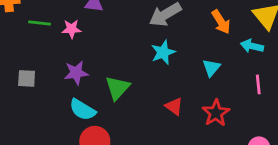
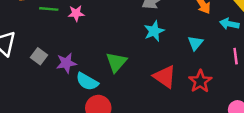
purple star: (76, 73) -> (66, 63), moved
gray square: (27, 78) -> (39, 56), turned 35
red triangle: (174, 106) -> (165, 77), size x1.5

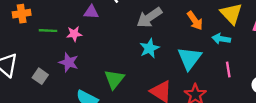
cyan triangle: (195, 43) -> (189, 58), size x1.6
purple star: (66, 63) -> (69, 62), moved, turned 30

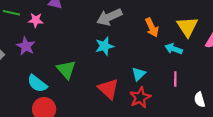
cyan triangle: (189, 58) -> (139, 74), moved, size x0.6
green triangle: (114, 79) -> (66, 70), turned -30

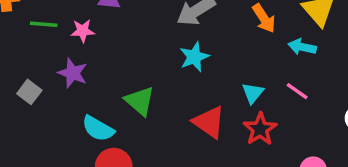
pink line: (175, 79) -> (297, 91), moved, turned -48

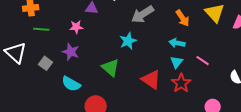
green line: (44, 24) -> (41, 29), moved
cyan arrow: (302, 47) -> (177, 43), moved
cyan star: (194, 57) -> (128, 41), moved
cyan semicircle: (98, 129) -> (71, 84), moved

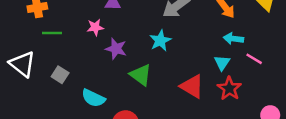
cyan arrow: (177, 43) -> (233, 39), moved
purple star: (71, 52) -> (116, 49), moved

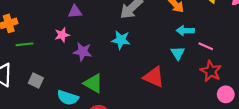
cyan star: (160, 41) -> (121, 40), turned -30
green triangle: (141, 75) -> (93, 83), moved
red star: (229, 88) -> (211, 71), moved

